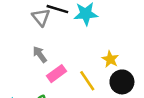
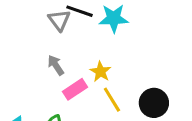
yellow star: (110, 59) -> (100, 72), moved

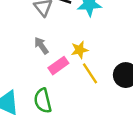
yellow star: (100, 72) -> (80, 50), turned 30

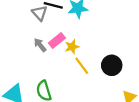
pink rectangle: (58, 66) -> (57, 41), moved

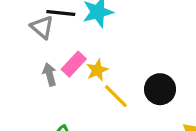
gray arrow: (40, 45) -> (50, 74), turned 32

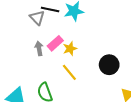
yellow line: (116, 96) -> (69, 72), moved

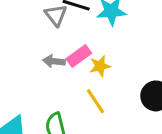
gray arrow: (39, 48) -> (54, 61), turned -80

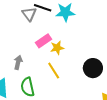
gray arrow: (54, 61) -> (18, 62), moved, turned 96

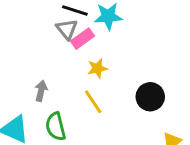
gray triangle: (29, 14) -> (67, 29), moved
pink rectangle: (44, 41) -> (83, 39), moved

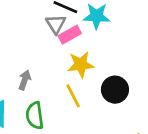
yellow star: (97, 68) -> (81, 65), size x1.4
black circle: (150, 97) -> (115, 90), moved

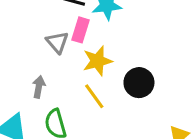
gray triangle: (56, 24) -> (57, 42), moved
pink rectangle: (70, 35) -> (81, 30), turned -35

